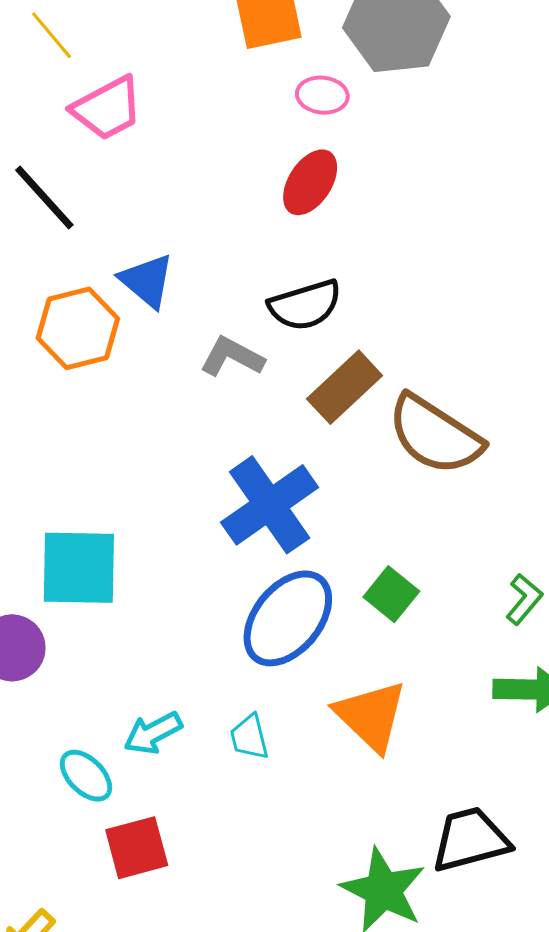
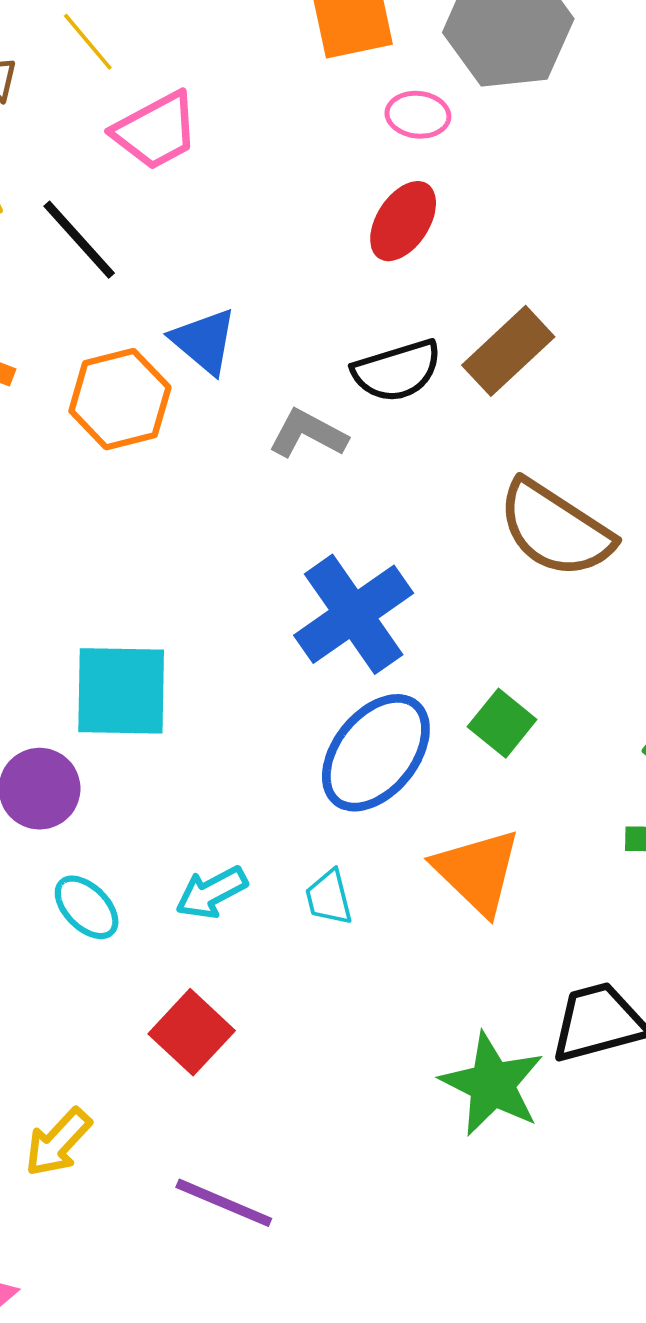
brown rectangle: (345, 387) -> (508, 351), moved
cyan ellipse: (86, 776) -> (87, 907), moved
red square: (137, 848) -> (192, 1032), turned -32

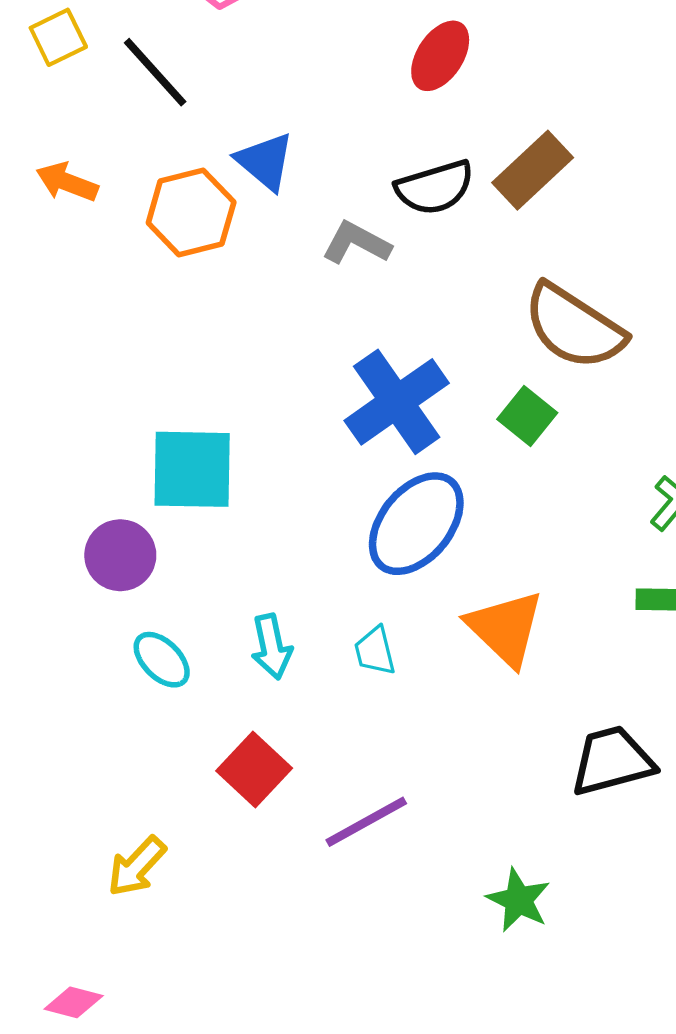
green square: (502, 723) -> (527, 416), moved
cyan arrow: (211, 892) -> (272, 647), turned -74
green star: (492, 1084) -> (519, 900), moved, size x0.7
purple line: (224, 1203) -> (366, 822), moved, turned -52

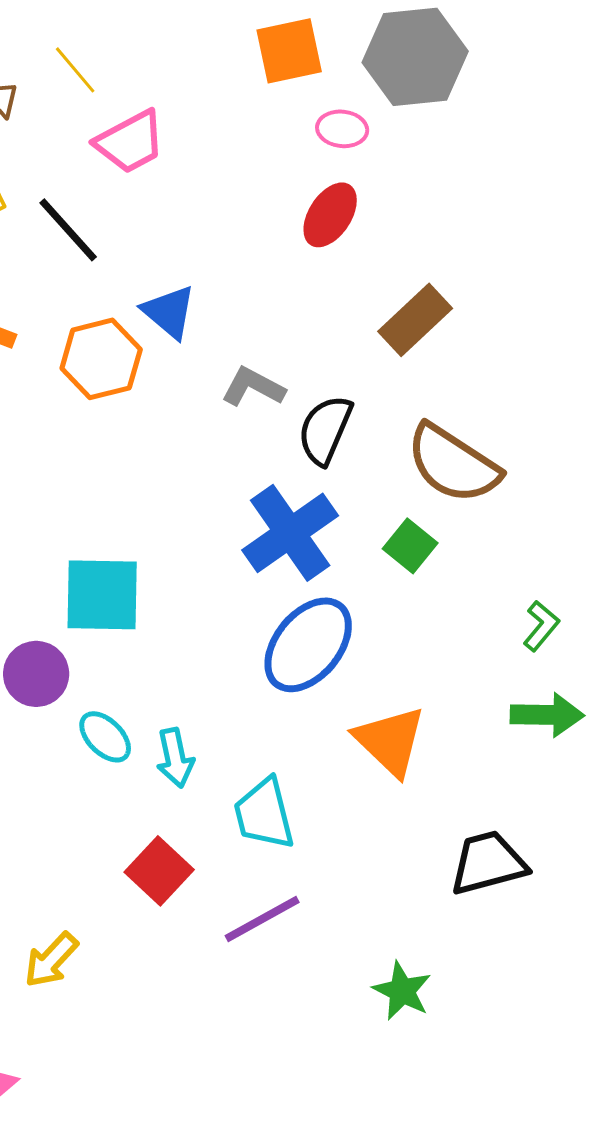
black semicircle: (435, 187) -> (325, 430), moved, turned 130
cyan trapezoid: (375, 651) -> (264, 814), moved, size x1.6
cyan ellipse: (162, 660) -> (105, 737), moved

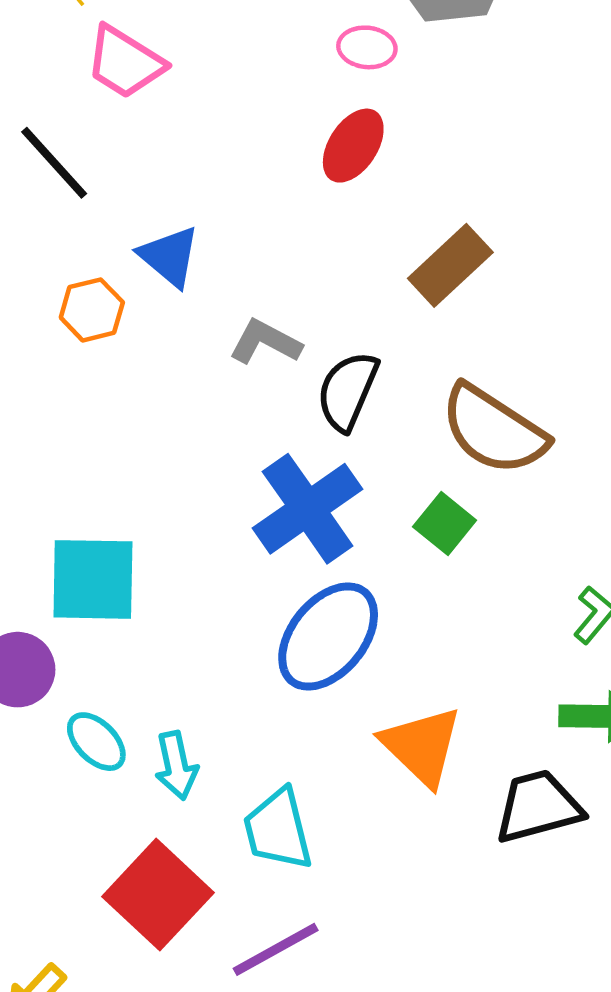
pink trapezoid: (130, 142) -> (125, 62), turned 60
orange hexagon: (101, 359) -> (92, 310), size x0.7
black trapezoid: (488, 863) -> (538, 807), moved
red square: (159, 871) -> (158, 895), size x1.4

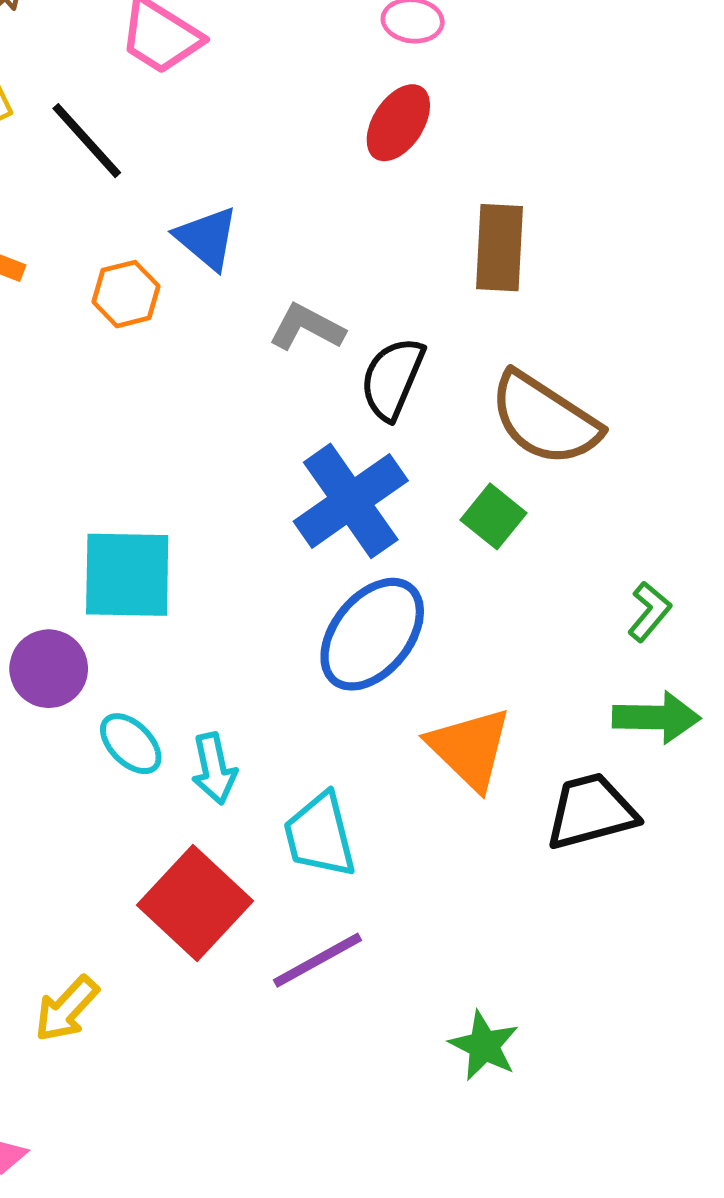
brown rectangle: (450, 265) -> (499, 248), turned -44

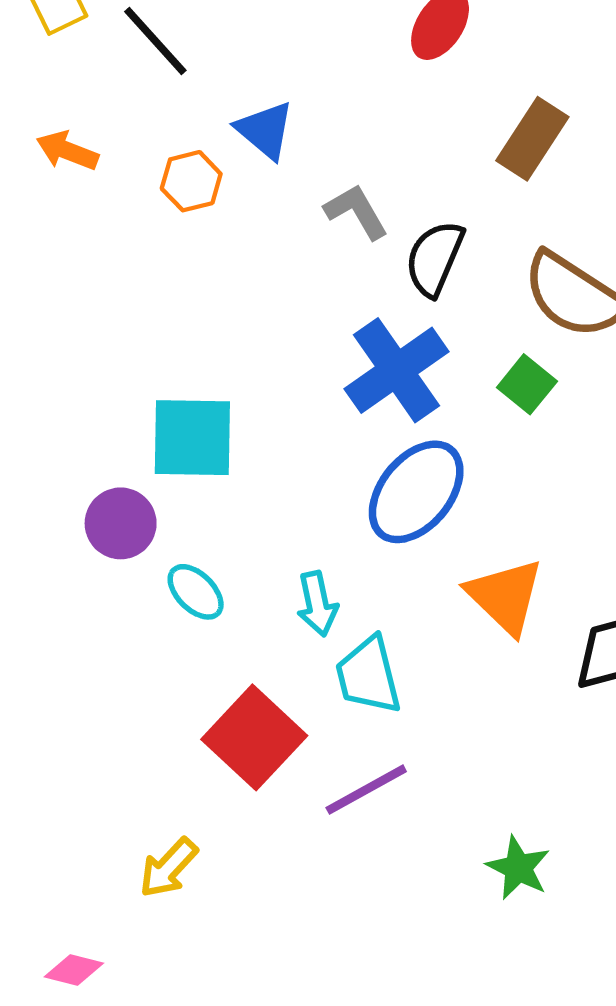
brown rectangle: (499, 248) -> (532, 139), turned 30
gray L-shape: (307, 327) -> (356, 212), turned 32
cyan arrow: (214, 769) -> (317, 604), moved
yellow arrow: (67, 1009) -> (168, 868), moved

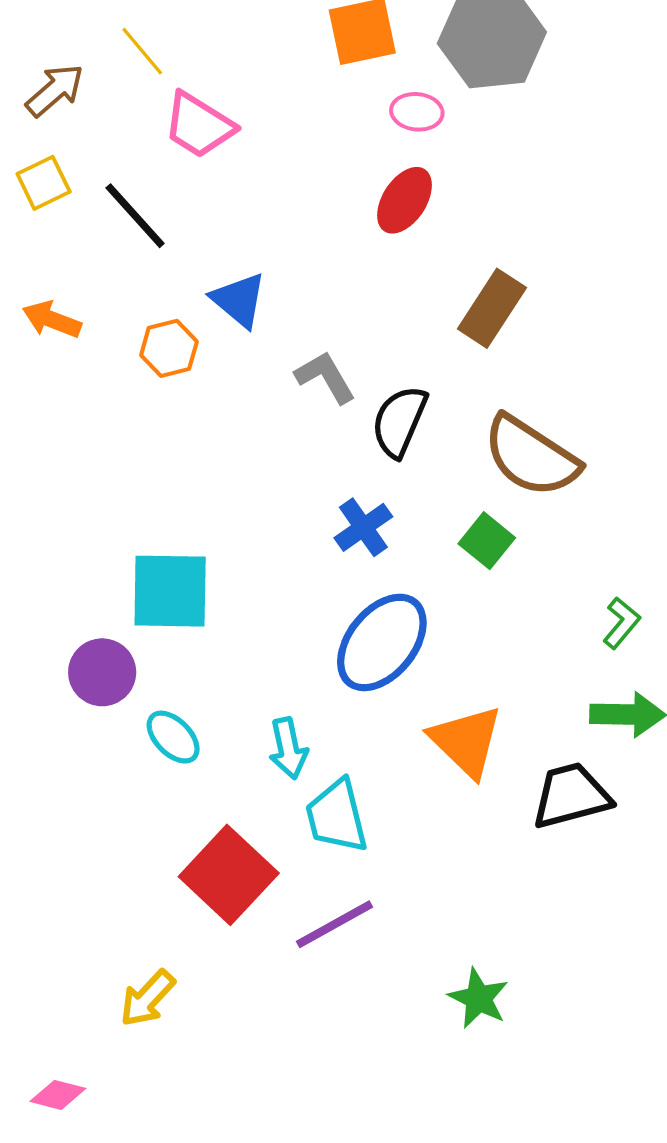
blue cross: (397, 370) -> (363, 527), size x0.6

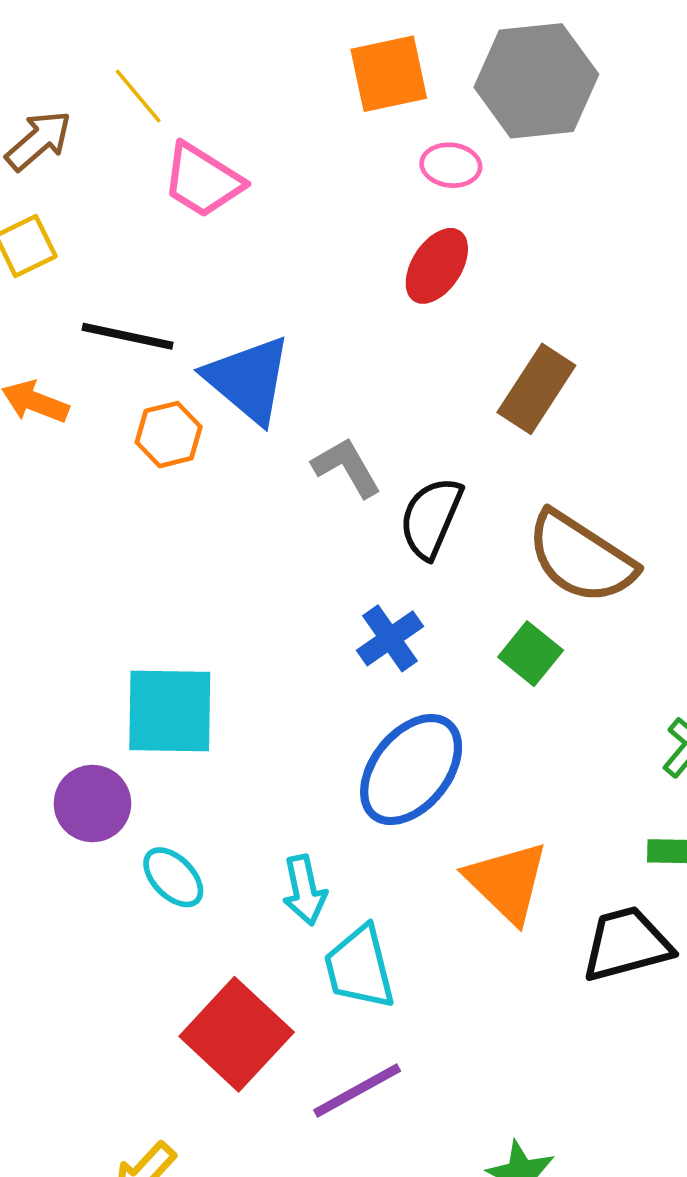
black line: (135, 216) -> (128, 336), moved, turned -36
blue triangle: (239, 300) -> (248, 380), size x1.4

